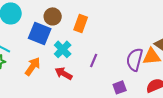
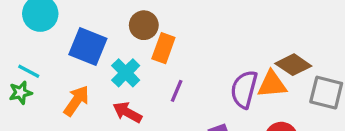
brown circle: (53, 16) -> (144, 25), moved
orange rectangle: (81, 23) -> (163, 48), moved

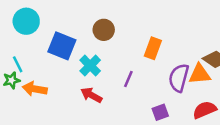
orange rectangle: (163, 48) -> (153, 48), moved
cyan line: (29, 71) -> (18, 64), turned 35
orange arrow: (76, 101) -> (35, 89), moved, turned -115

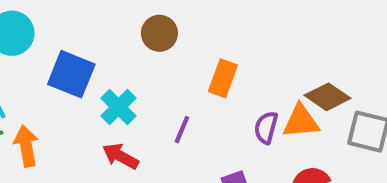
brown circle: (104, 30) -> (159, 33), moved
purple semicircle: (179, 78) -> (266, 128), size x0.7
orange arrow: (35, 89) -> (26, 146), turned 70

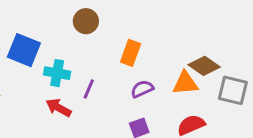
cyan cross: (118, 107) -> (57, 73), turned -35
purple semicircle: (266, 128) -> (142, 89), moved, turned 50
purple line: (182, 130) -> (89, 89), moved

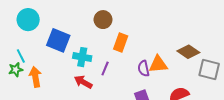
orange rectangle: (131, 53) -> (121, 42), moved
orange triangle: (185, 83) -> (158, 64), moved
purple semicircle: (142, 89) -> (144, 68), turned -77

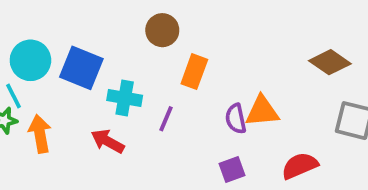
cyan circle: (28, 20) -> (30, 60), moved
brown diamond: (188, 52) -> (330, 62), moved
red arrow: (83, 82) -> (108, 141), moved

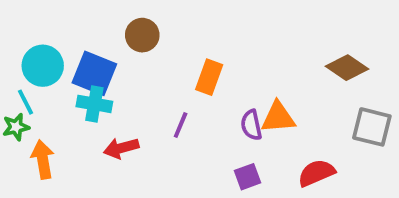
brown circle: (162, 30) -> (142, 35), moved
cyan cross: (125, 98) -> (94, 104), moved
orange arrow: (40, 134) -> (43, 159), moved
red arrow: (108, 141) -> (121, 148), turned -44

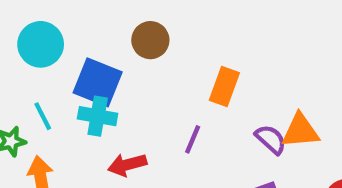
cyan circle: (43, 66) -> (41, 44), moved
cyan line: (25, 102) -> (43, 116), moved
purple semicircle: (251, 125) -> (271, 139), turned 144

